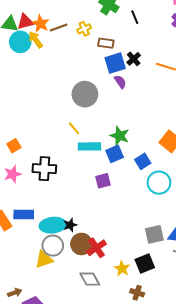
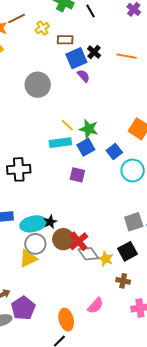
brown line: (59, 28) -> (17, 19), moved
gray circle: (85, 94) -> (38, 85), moved
yellow line: (74, 128) -> (67, 125), moved
purple square: (103, 181) -> (77, 175), turned 35
gray diamond: (90, 279) -> (88, 254), moved

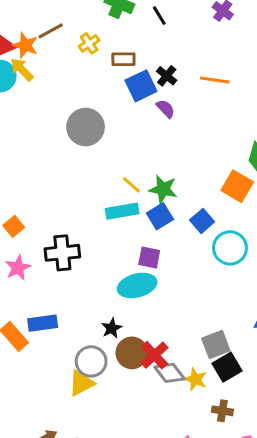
purple semicircle: (83, 76) -> (166, 109), moved
gray square: (134, 222) -> (216, 345), moved
cyan ellipse: (33, 224) -> (137, 285), moved

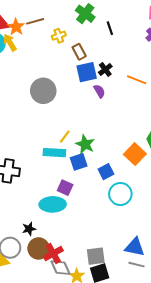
brown rectangle: (123, 59) -> (79, 52), turned 49
yellow line: (131, 185) -> (65, 137), turned 72

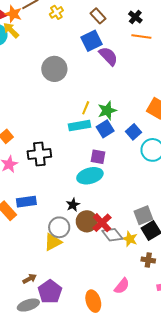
brown rectangle: (79, 52) -> (98, 16), moved
black cross: (105, 69) -> (135, 17), moved
purple semicircle: (99, 91) -> (108, 56), size x1.5
green star: (85, 144) -> (107, 111), turned -30

